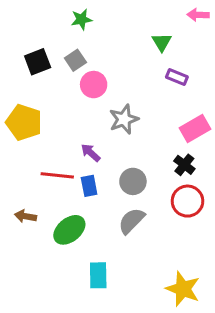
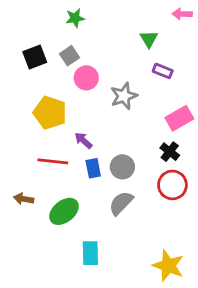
gray star: (124, 119) -> (124, 96), moved
yellow pentagon: (24, 122) -> (50, 113), moved
blue rectangle: (89, 186) -> (93, 168), moved

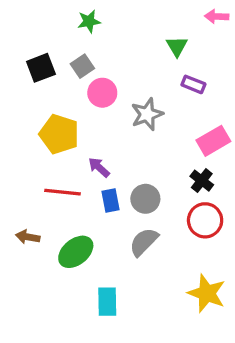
yellow star: (168, 266) -> (207, 293), moved

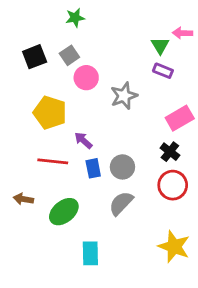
pink arrow: (217, 16) -> (182, 33), moved
green triangle: (177, 46) -> (160, 46), moved

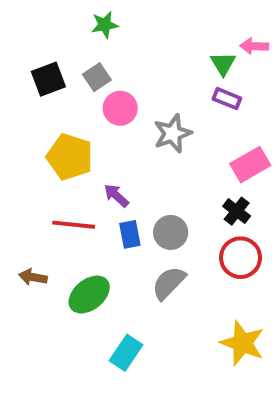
cyan rectangle: (90, 253) -> (126, 353), turned 35

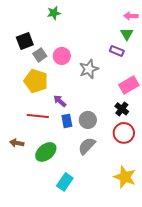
pink arrow: (254, 46) -> (131, 16), moved
green triangle: (223, 64) -> (127, 34), moved
gray square: (97, 77) -> (40, 55), moved

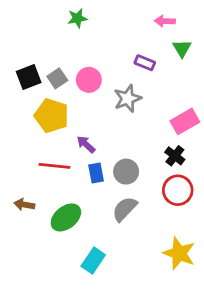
pink arrow: (131, 16) -> (165, 21), moved
black square: (25, 41) -> (29, 77), moved
purple rectangle: (117, 51) -> (145, 63), moved

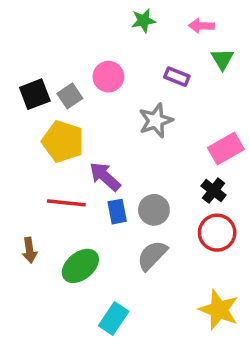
green star: (77, 18) -> (143, 21), moved
pink circle: (89, 80) -> (108, 77), moved
purple arrow: (86, 144) -> (105, 177), size x1.4
brown arrow: (24, 205) -> (30, 250), turned -108

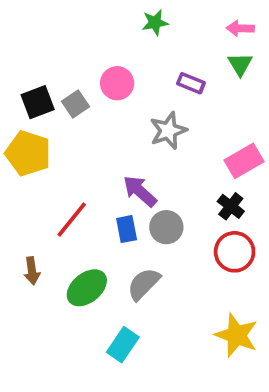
pink arrow: (201, 26) -> (240, 28), moved
yellow pentagon: (63, 141) -> (28, 153), moved
purple arrow: (105, 177) -> (140, 191), moved
red line: (66, 203) -> (72, 220), turned -57
gray semicircle: (152, 255) -> (144, 284), moved

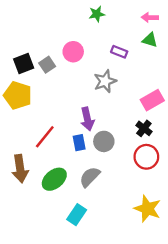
green triangle: (240, 64) -> (150, 40), turned -42
purple arrow: (140, 191) -> (87, 119), turned -145
brown arrow: (32, 271) -> (20, 169), size x1.6

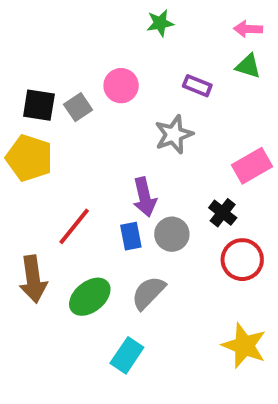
black square: (24, 64) -> (39, 105), turned 30
black cross: (144, 128) -> (223, 213), moved

